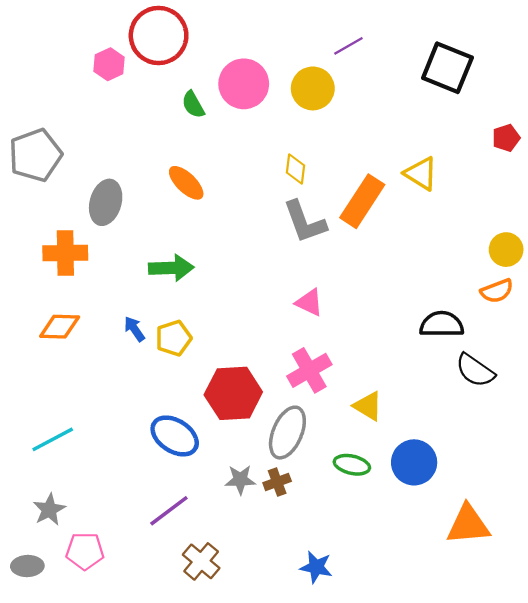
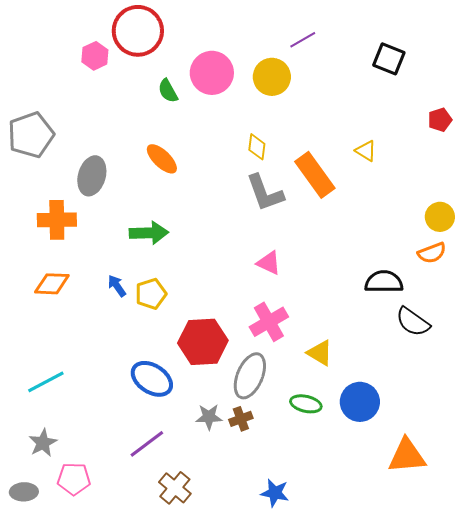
black square: (447, 68) -> (389, 59), size x0.7
yellow triangle: (421, 174) -> (366, 151), size x0.7
orange rectangle: (362, 201) -> (315, 175), turned -69

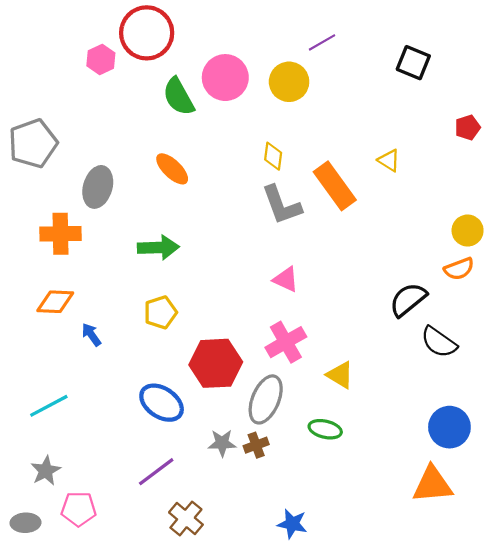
green semicircle: (168, 91) -> (179, 97), size x1.5
black semicircle: (384, 282) -> (408, 300), turned -39
blue arrow: (117, 286) -> (91, 335), moved
blue circle: (360, 402) -> (449, 427), moved

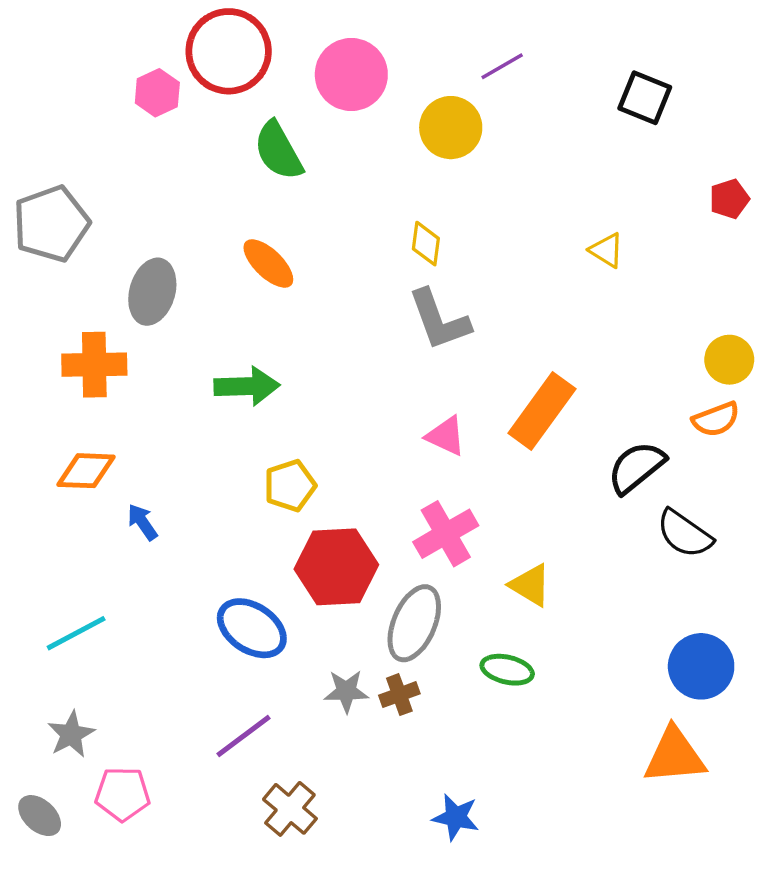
pink circle: (225, 78) -> (351, 75), moved
orange rectangle: (335, 186) -> (542, 411), moved, turned 72
yellow pentagon: (160, 312) -> (290, 486), moved
gray ellipse: (25, 523) -> (40, 816), turned 44

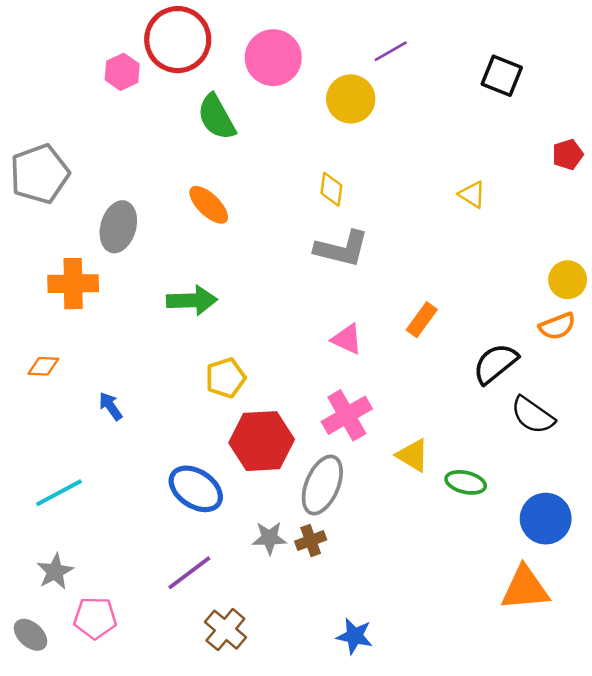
gray L-shape: (439, 320) -> (342, 249), turned -56
orange rectangle: (542, 411) -> (422, 320), size x0.6
orange diamond: (86, 471) -> (43, 366), moved, size x0.7
green ellipse: (507, 670) -> (466, 482), moved

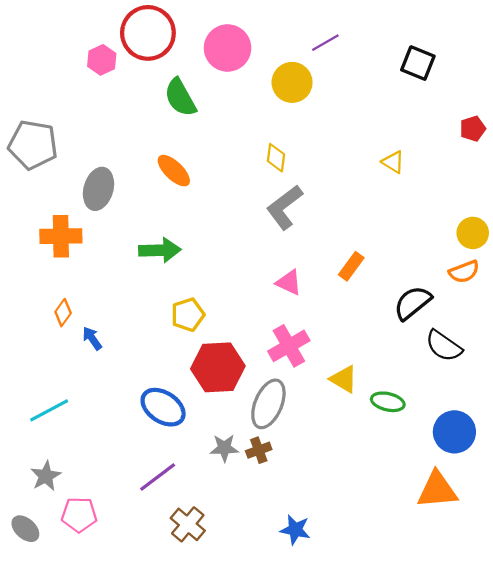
gray pentagon: (40, 174) -> (33, 145), turned 30
gray L-shape: (342, 249) -> (285, 207), turned 129
orange diamond: (43, 366) -> (63, 313), moved, turned -56

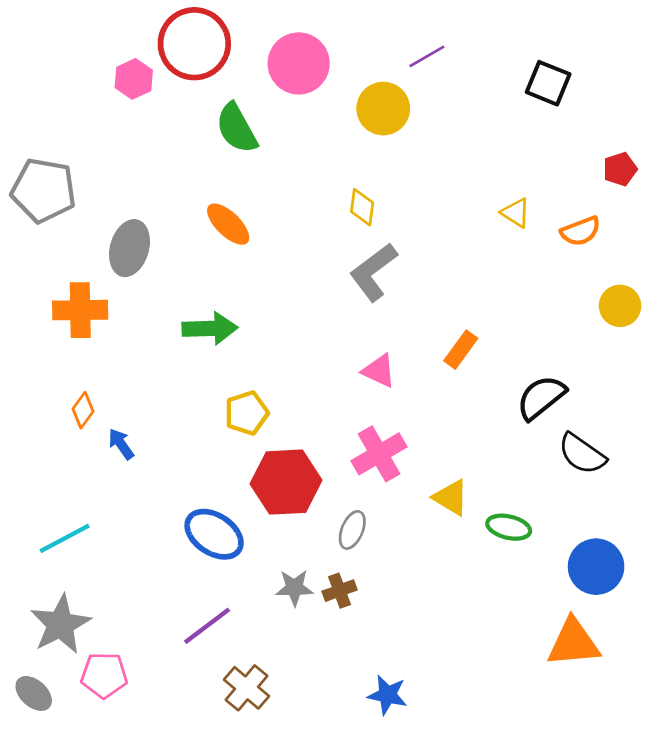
orange semicircle: (464, 272) -> (581, 231), moved
gray ellipse: (268, 404) -> (352, 530), size x0.6
gray star: (46, 476) -> (60, 624), size x1.5

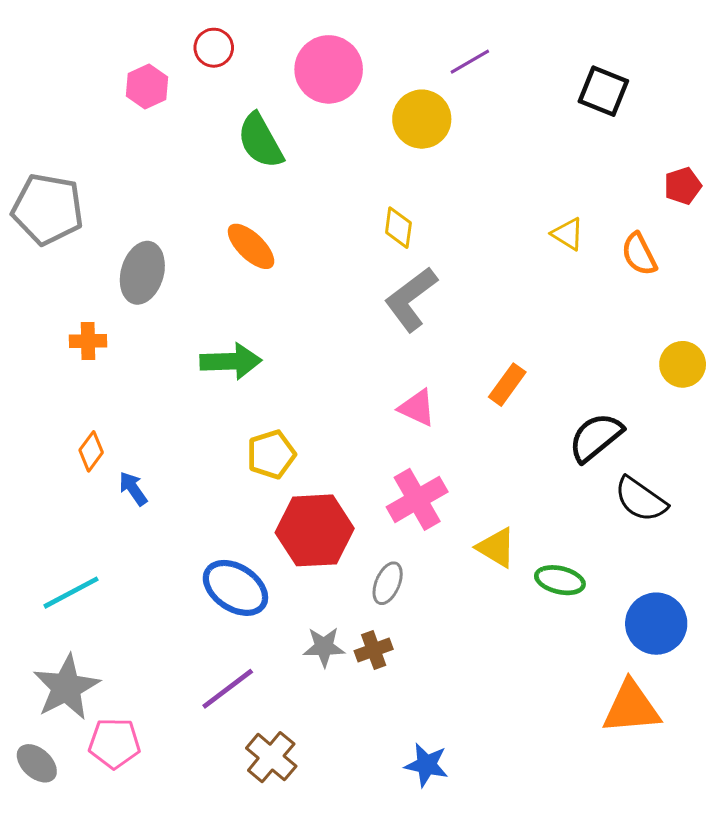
red circle: (194, 44) -> (214, 48), size x0.5
orange semicircle: (581, 231) -> (639, 254), turned 84
yellow circle: (620, 306) -> (683, 364), moved
orange cross: (80, 310) -> (88, 341), size x0.6

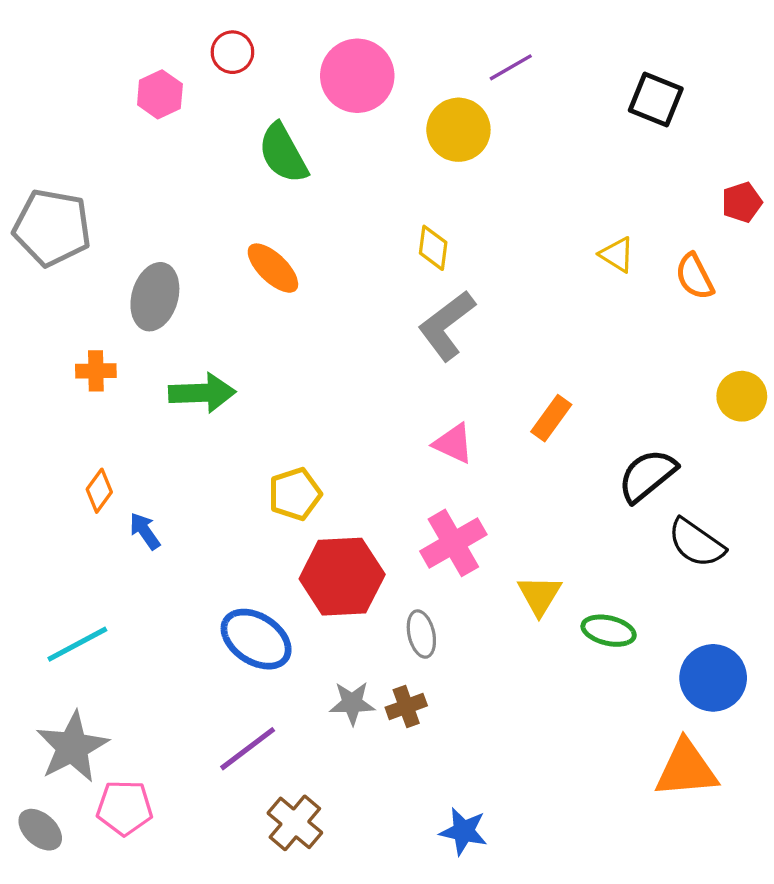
green arrow: (231, 361) -> (202, 393), moved
yellow triangle: (496, 548) -> (539, 595), turned 30
gray ellipse: (388, 583) -> (421, 634), turned -36

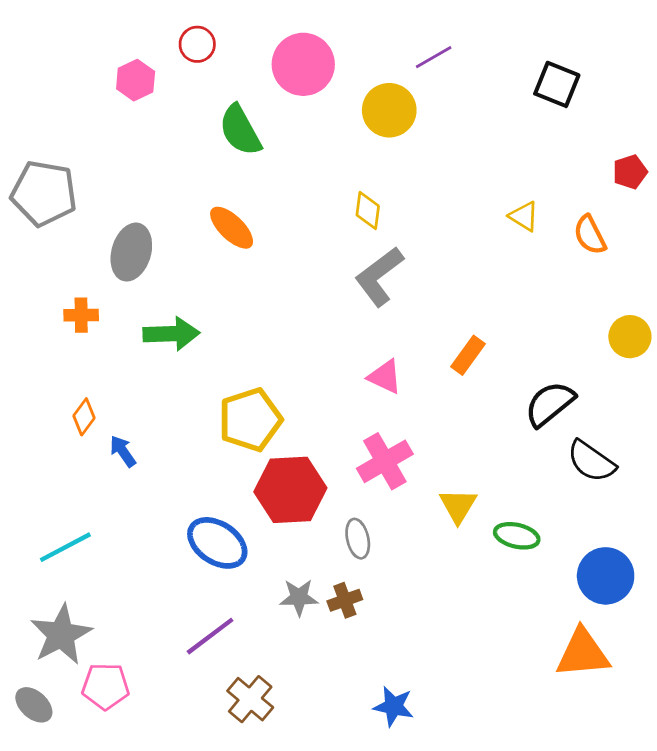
yellow pentagon: (295, 494) -> (250, 420), size x1.4

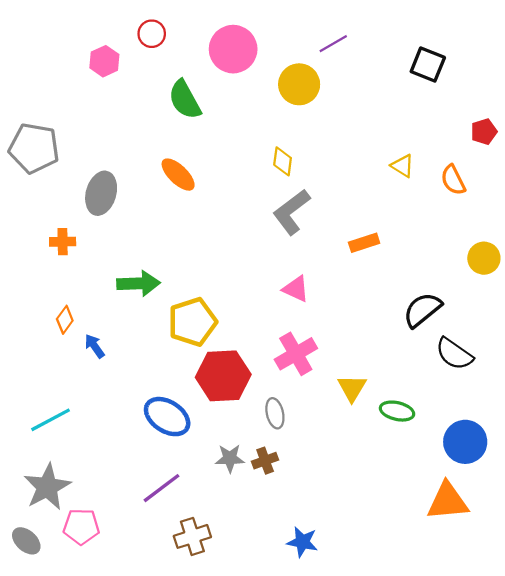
green arrow: (171, 334) -> (138, 283), moved
orange rectangle: (468, 355) -> (364, 243), moved, turned 36
brown cross: (250, 699) -> (192, 536), turned 32

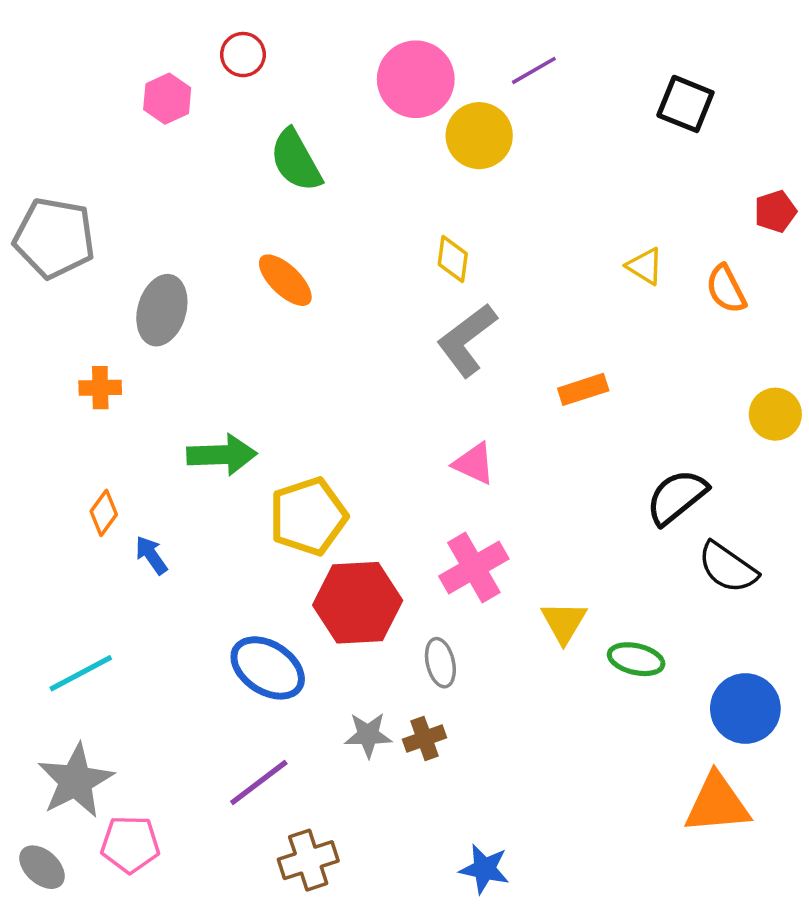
pink circle: (233, 49) -> (416, 79), moved

